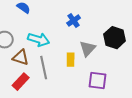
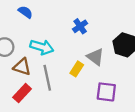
gray triangle: (88, 49) -> (95, 57), turned -36
yellow rectangle: (71, 60) -> (77, 69), turned 32

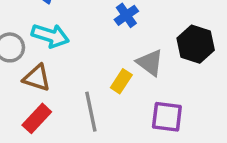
cyan arrow: (42, 47) -> (50, 36), moved
gray line: (47, 78) -> (91, 112), moved

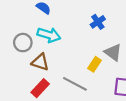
gray line: (91, 112) -> (75, 84), turned -50

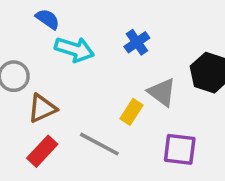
cyan arrow: (49, 35) -> (74, 49), moved
brown triangle: (40, 62) -> (42, 108), turned -42

